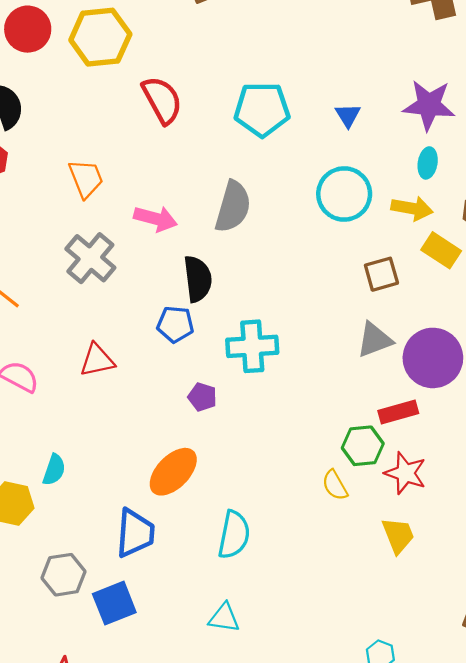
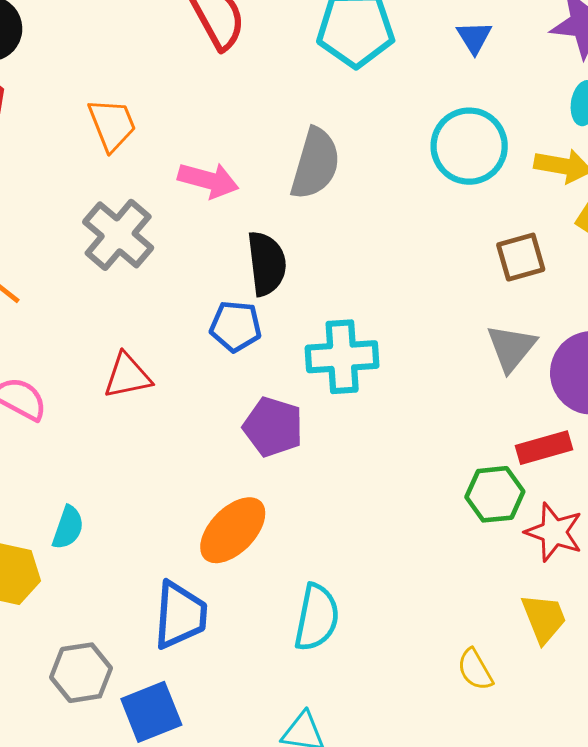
gray triangle: (375, 340) -> (511, 348), turned -30
purple pentagon: (202, 397) -> (273, 427), size x1.5
yellow semicircle: (335, 485) -> (475, 670), moved

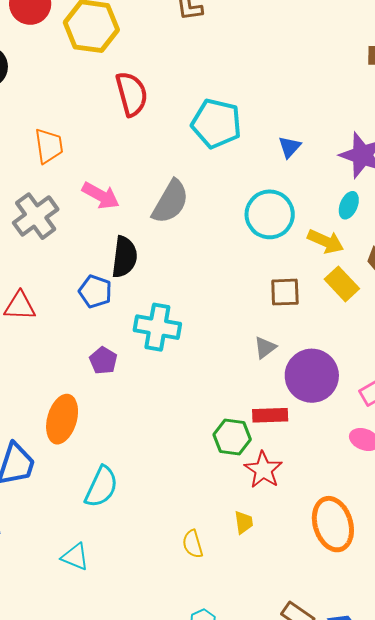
gray triangle: (511, 348) -> (265, 348), size x0.7
purple pentagon: (273, 427) -> (103, 360), size x0.7
orange ellipse: (233, 530) -> (62, 419), turned -42
yellow trapezoid: (544, 618) -> (244, 522), size x0.7

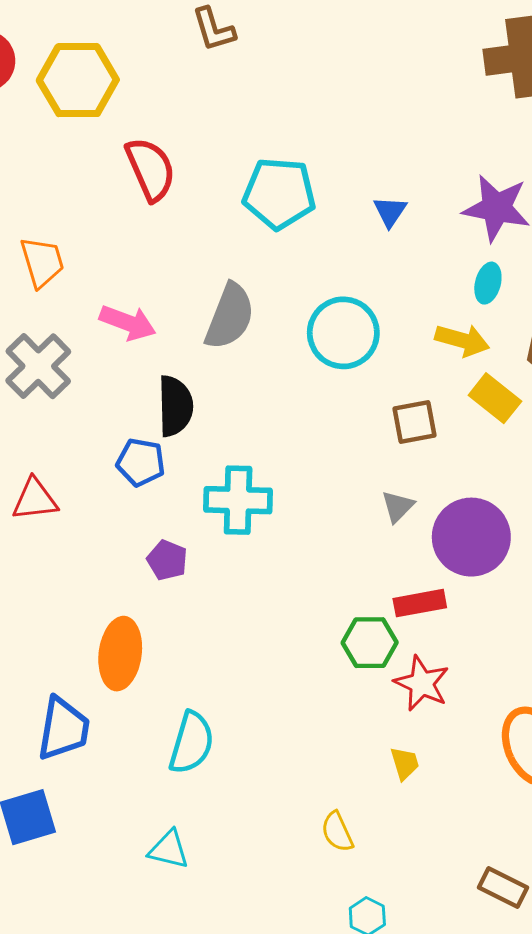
cyan circle: (270, 214) -> (343, 333), moved
yellow semicircle: (193, 544) -> (337, 832), moved

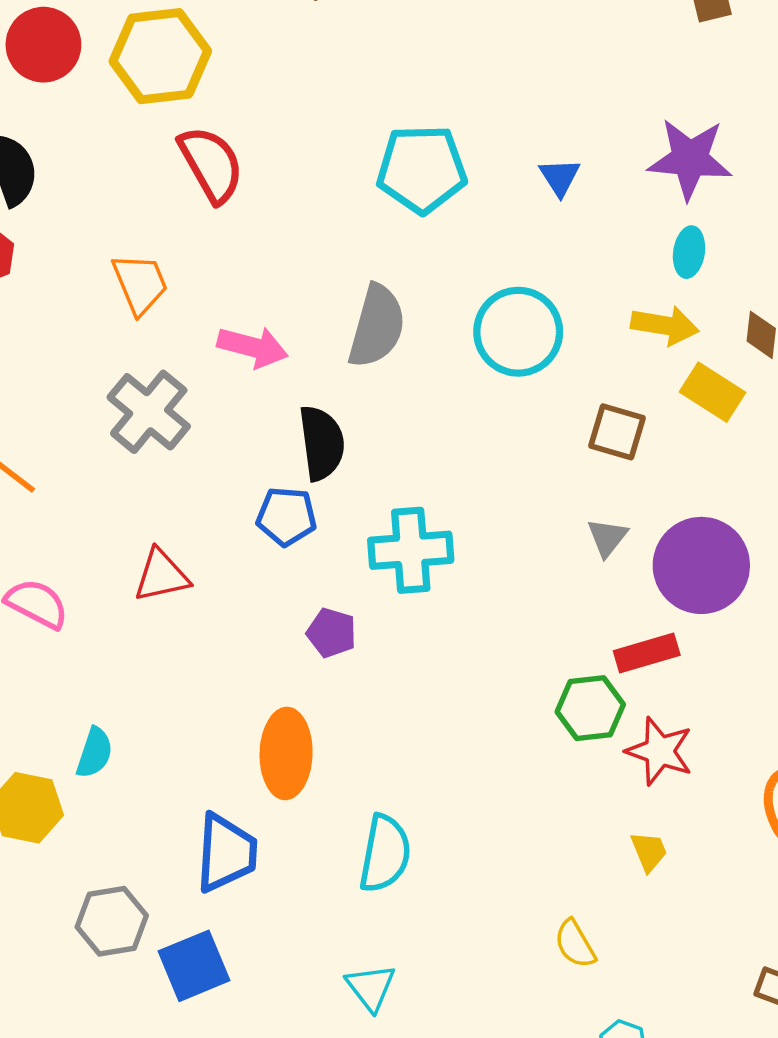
red semicircle: (151, 169) -> (211, 164), moved
brown square: (415, 422) -> (617, 432), turned 33
cyan triangle: (169, 849) -> (371, 987), turned 45

